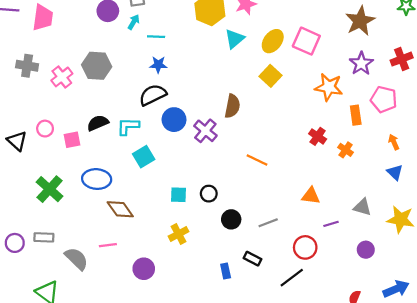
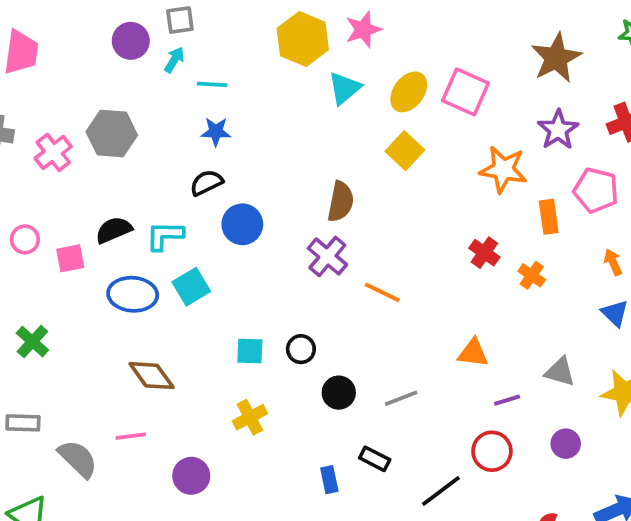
black semicircle: (153, 95) -> (206, 183), size x0.7
purple cross: (205, 131) -> (327, 256), moved
blue ellipse: (97, 179) -> (133, 294), moved
green cross: (50, 189) -> (32, 342), size x0.7
red circle: (305, 247) -> (492, 451), moved

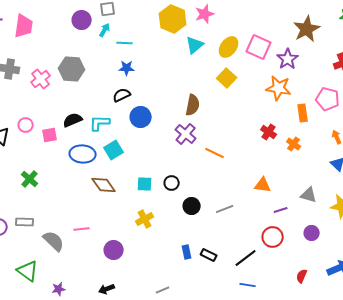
purple star: (558, 130) -> (288, 59), moved
brown diamond: (152, 376) -> (104, 185), moved
black rectangle: (375, 459) -> (209, 255), moved

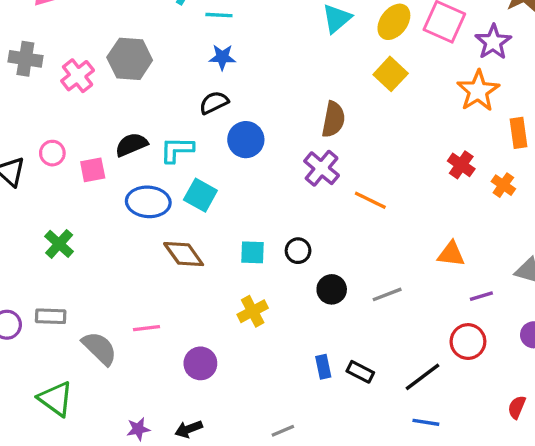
orange star: (279, 88) -> (478, 91), turned 30
cyan square: (114, 150) -> (200, 195), turned -30
purple star: (59, 289) -> (138, 429), moved

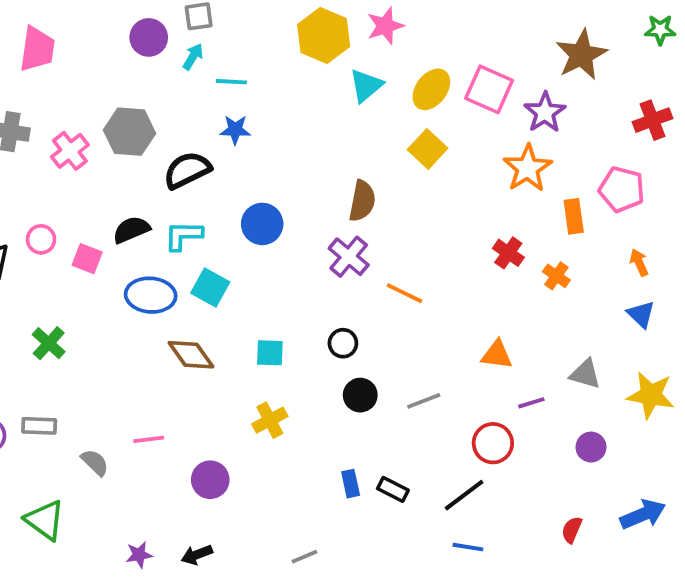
black semicircle: (214, 103) -> (187, 170), moved, size x1.4
pink square: (93, 170) -> (87, 259), turned 32
black circle: (298, 251) -> (343, 343), moved
red circle: (468, 342) -> (493, 443), moved
gray semicircle: (99, 348) -> (95, 462), size x0.7

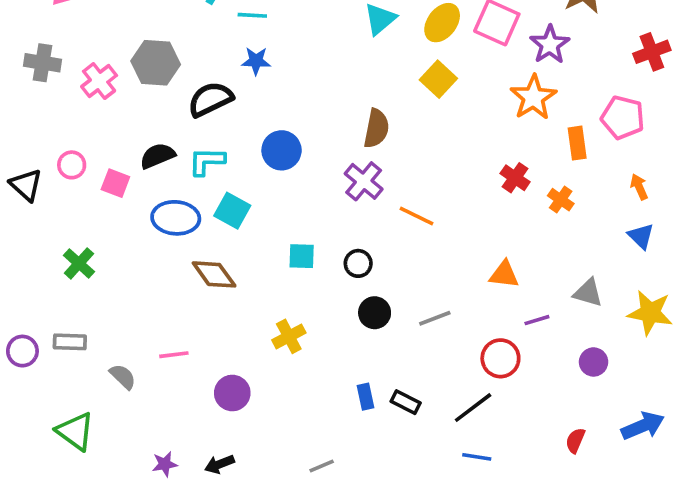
cyan square: (270, 353) -> (302, 256), moved

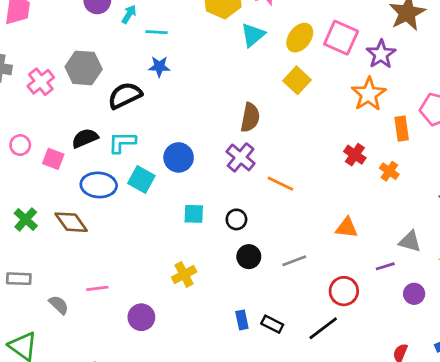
blue circle: (282, 150) -> (179, 157), moved
brown diamond: (214, 274) -> (71, 222), moved
purple line: (537, 320) -> (385, 266), moved

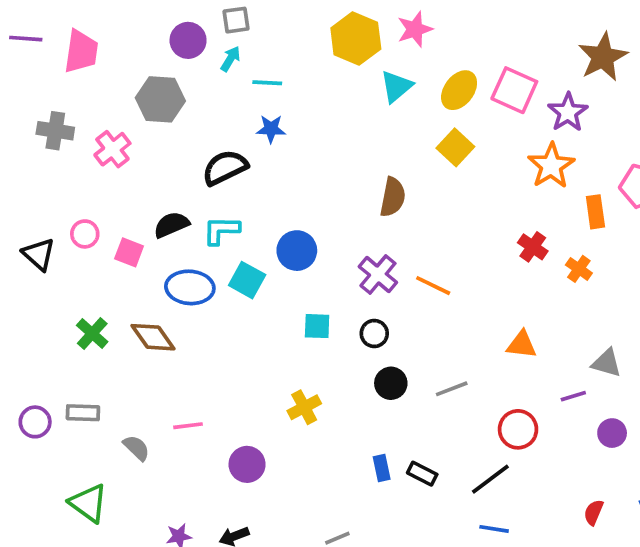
gray hexagon: (84, 68) -> (160, 99), moved
purple cross: (241, 157) -> (378, 274), moved

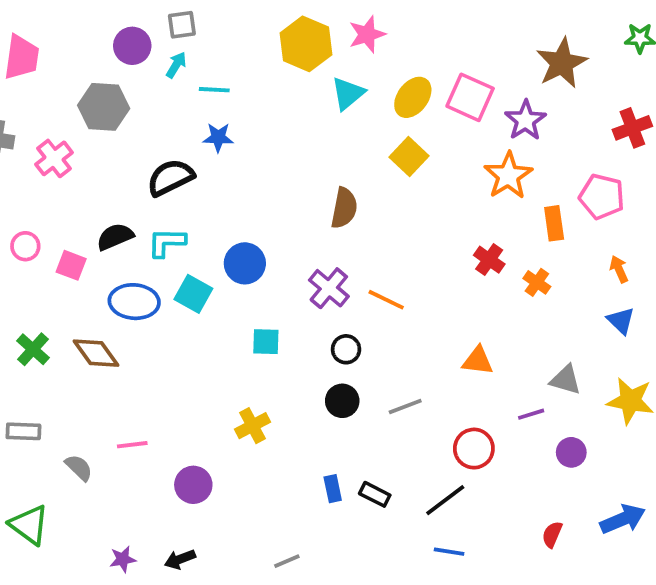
black circle: (374, 333) -> (346, 349), moved

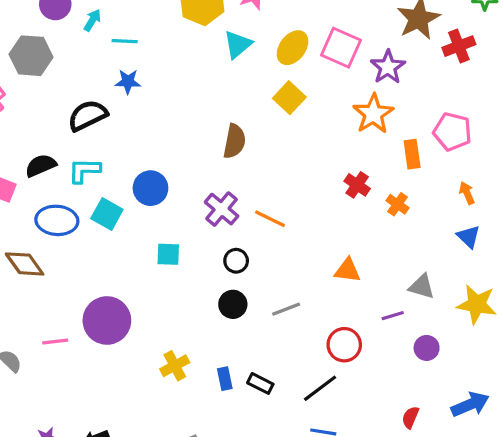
red cross: (632, 128) -> (459, 46), moved
yellow cross: (252, 426) -> (175, 366), moved
purple circle: (193, 485) -> (107, 320), moved, size x1.5

